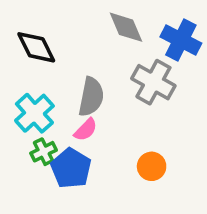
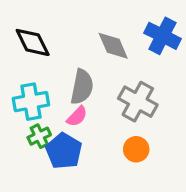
gray diamond: (126, 27) -> (113, 46), moved
gray cross: (153, 82) -> (138, 102), moved
cyan cross: (34, 113) -> (31, 102), turned 32

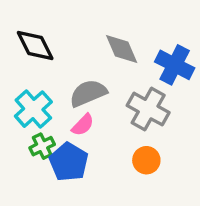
blue cross: (162, 36) -> (175, 65), moved
gray semicircle: (82, 87) -> (88, 93), turned -124
cyan cross: (31, 102) -> (33, 109), turned -32

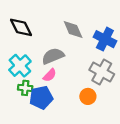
gray cross: (148, 109) -> (102, 72), moved
green cross: (42, 146) -> (25, 88), turned 32
blue pentagon: (69, 162) -> (41, 98), turned 30

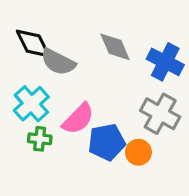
gray semicircle: (53, 56) -> (58, 62), moved, turned -130
pink semicircle: (50, 75) -> (78, 119), size x1.5
blue pentagon: (41, 98) -> (107, 142), moved

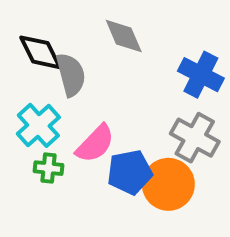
gray diamond: (115, 47) -> (124, 36), moved
gray semicircle: (58, 62) -> (71, 75), turned -132
orange circle: (138, 152) -> (168, 184), size x1.6

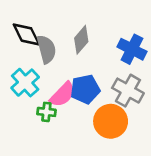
gray diamond: (124, 36) -> (81, 40), moved, turned 64
green cross: (48, 168) -> (46, 112), moved
blue pentagon: (130, 172) -> (85, 89), moved

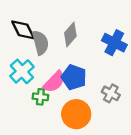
blue pentagon: (85, 89) -> (74, 77), turned 30
gray cross: (128, 91) -> (111, 93), moved, size x0.7
orange circle: (111, 121) -> (76, 114), moved

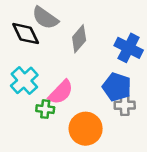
gray semicircle: (40, 43) -> (45, 18), moved, turned 140
blue pentagon: (74, 77) -> (117, 87), moved
gray cross: (111, 93) -> (125, 105), turned -30

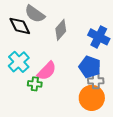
orange circle: (86, 129) -> (92, 98), moved

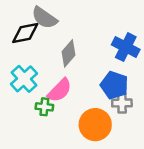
black diamond: (20, 26) -> (25, 33), turned -75
gray diamond: (61, 30) -> (69, 53), moved
orange circle: (92, 98) -> (95, 125), moved

